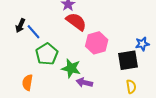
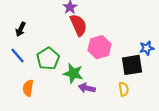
red semicircle: (76, 22) -> (78, 25), turned 30
blue line: (34, 32) -> (18, 55), moved
yellow semicircle: (131, 87) -> (124, 89), moved

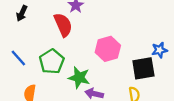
red semicircle: (78, 25) -> (63, 25), moved
black arrow: (21, 29) -> (22, 13), moved

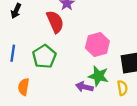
blue line: (18, 58) -> (13, 53), turned 49
green star: (79, 78) -> (98, 76), moved

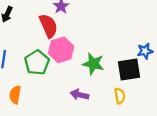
pink hexagon: (97, 45) -> (61, 50), moved
green star: (98, 76) -> (93, 64), moved

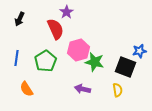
pink hexagon: (61, 50) -> (79, 50), moved
black square: (129, 69) -> (126, 67), turned 30
orange semicircle: (15, 95) -> (27, 89), turned -42

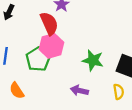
pink hexagon: (79, 50) -> (51, 46), moved

